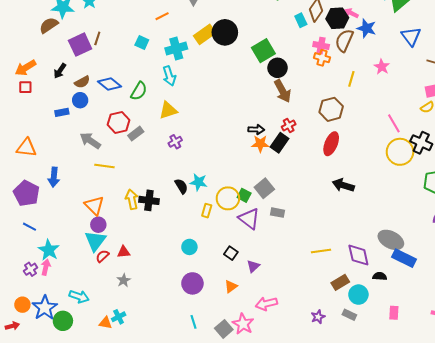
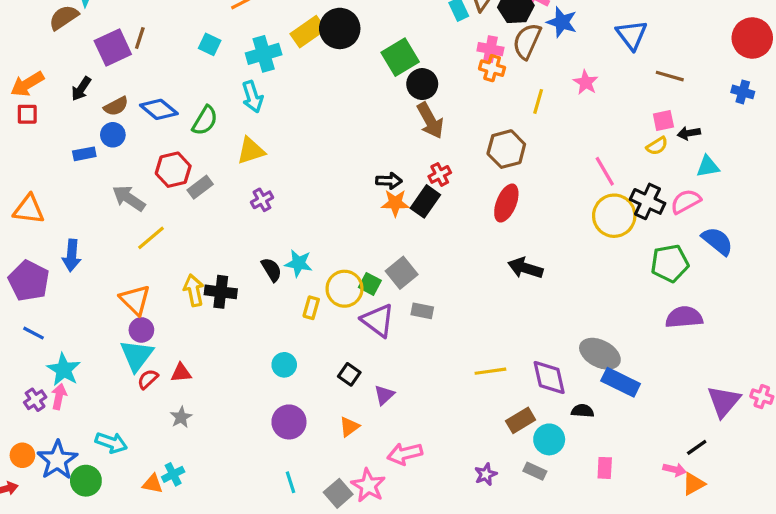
yellow line: (104, 166) -> (151, 238), turned -48

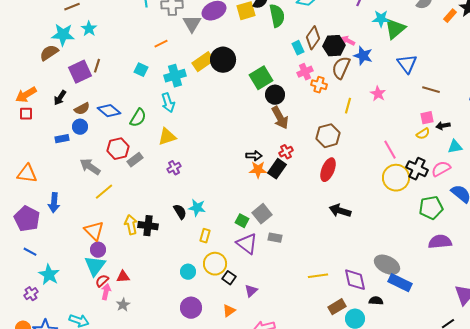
pink cross: (490, 49) -> (305, 72), moved, turned -35
yellow circle: (344, 289) -> (215, 264), moved
pink arrow: (59, 397) -> (106, 292), moved

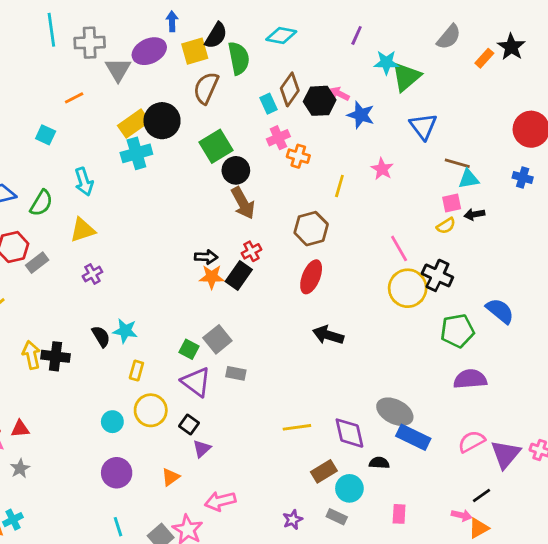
brown semicircle: (341, 68) -> (206, 88), moved
cyan cross: (175, 76) -> (136, 153), moved
cyan triangle: (455, 147) -> (469, 179), moved
pink semicircle: (441, 169) -> (472, 442), moved
black square: (229, 278) -> (189, 424), moved

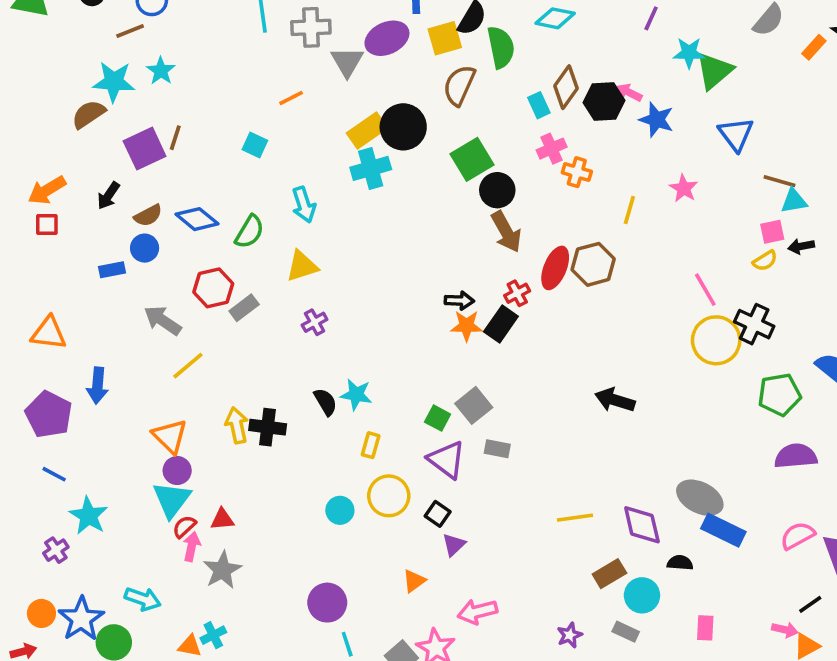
red ellipse: (311, 277) -> (555, 268), moved
gray star: (20, 469) -> (222, 570), size x1.5
purple circle: (117, 473) -> (327, 603), moved

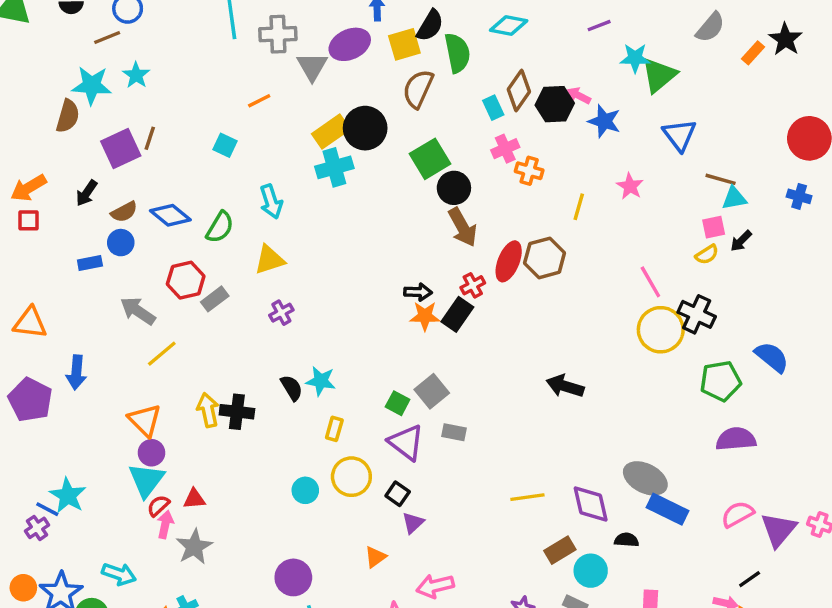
purple line: (651, 18) -> (599, 26), turned 45
brown semicircle: (88, 114) -> (68, 116), turned 140
black arrow: (801, 246) -> (741, 241), turned -35
blue line: (54, 474) -> (47, 509), moved

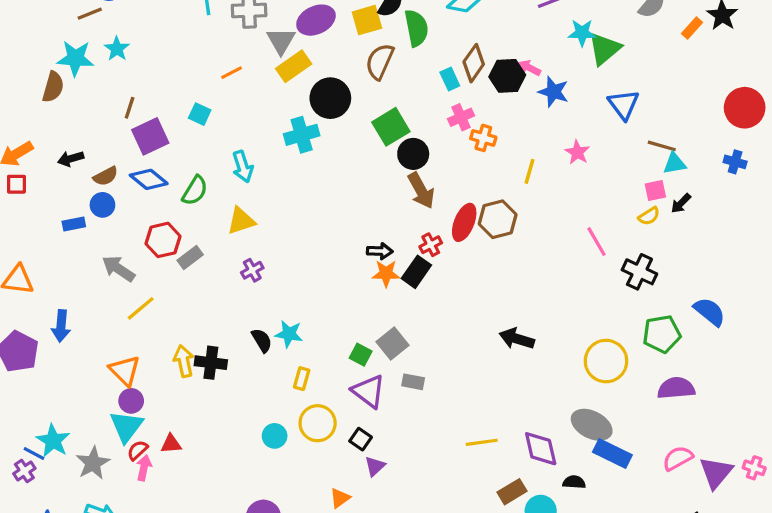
yellow rectangle: (331, 132) -> (294, 66), moved
purple square: (121, 149) -> (150, 136), moved
black arrow: (87, 193) -> (71, 159), turned 40
yellow circle: (661, 330) -> (606, 361), moved
gray star: (194, 547) -> (93, 463), moved

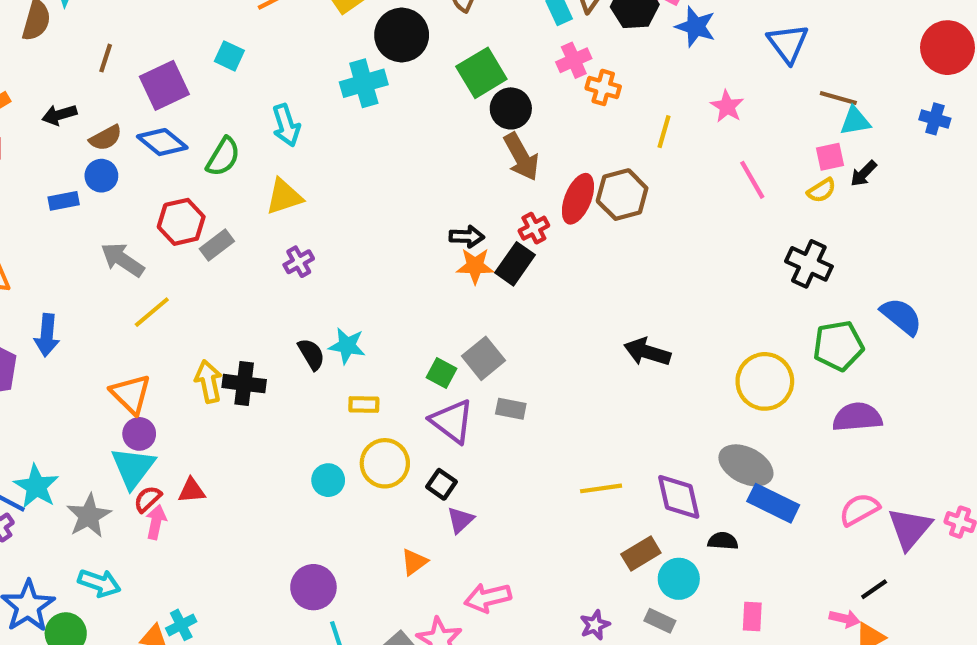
brown line: (130, 108) -> (106, 58), moved
pink line: (596, 242) -> (752, 180), moved
yellow rectangle: (302, 379) -> (364, 405), turned 75

